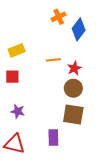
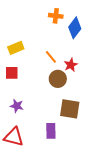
orange cross: (59, 17) -> (56, 16), turned 32
orange line: (53, 60) -> (51, 57), turned 56
brown circle: (73, 88) -> (58, 79), moved

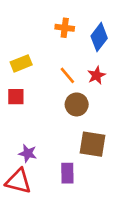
orange cross: (56, 16) -> (65, 28), moved
red star: (71, 65) -> (96, 75), moved
purple star: (17, 106) -> (28, 153), moved

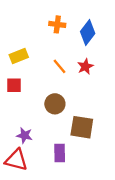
brown circle: (77, 104) -> (55, 104), moved

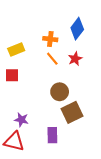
orange cross: (57, 24) -> (50, 39), moved
brown circle: (55, 104) -> (60, 92), moved
brown square: (82, 127) -> (72, 112), turned -35

